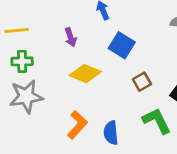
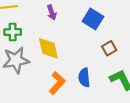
yellow diamond: (85, 74) -> (48, 48), moved, turned 55
blue semicircle: (111, 133) -> (84, 78), moved

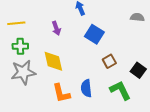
orange L-shape: (57, 83) -> (61, 93), turned 125

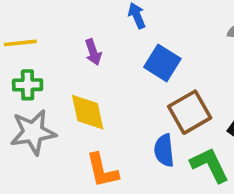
brown square: (109, 61) -> (190, 112), size x1.6
blue semicircle: (86, 88) -> (164, 150), moved

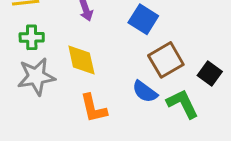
blue semicircle: (164, 150) -> (145, 92), turned -48

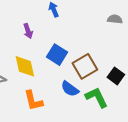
blue square: (143, 19) -> (57, 55), moved

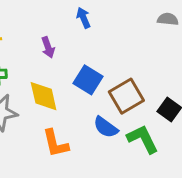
gray semicircle: (115, 19) -> (168, 19), moved

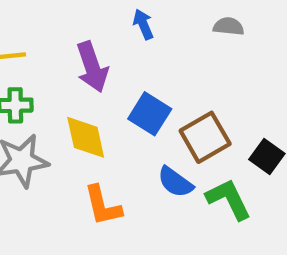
gray semicircle: (168, 19) -> (229, 26), moved
purple arrow: (48, 47) -> (92, 67), size x1.6

